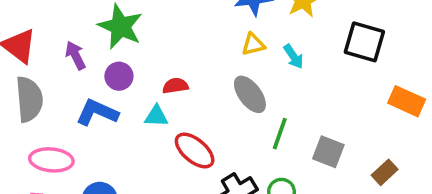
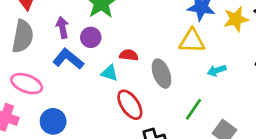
yellow triangle: (253, 44) -> (192, 41), size x1.5
purple arrow: (75, 55) -> (62, 27), moved
cyan arrow: (293, 56) -> (217, 70), moved, turned 90
gray ellipse: (250, 94) -> (162, 74), moved

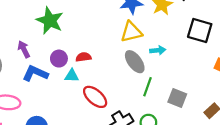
purple circle: (91, 37) -> (59, 59), moved
cyan arrow: (217, 70) -> (158, 50), turned -152
gray ellipse: (162, 74) -> (135, 62), moved

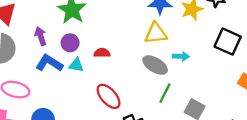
purple circle: (59, 59) -> (70, 43), moved
gray ellipse: (135, 62) -> (155, 65), turned -30
cyan triangle: (72, 76) -> (76, 65), moved

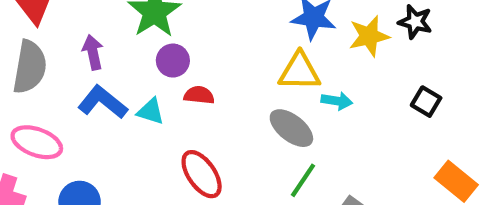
black square: (228, 42) -> (426, 102), size x0.6
purple circle: (70, 43) -> (173, 61), moved
cyan arrow: (181, 56) -> (337, 101), moved

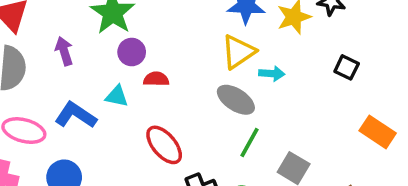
yellow triangle: (299, 71) -> (238, 52), turned -30
blue L-shape: (103, 102) -> (76, 115), moved

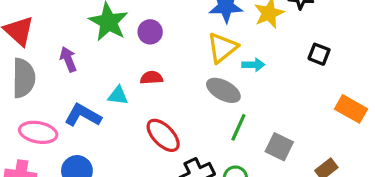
purple circle: (132, 52) -> (150, 32), moved

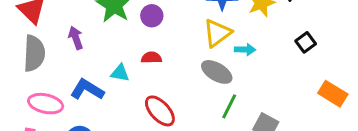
black square: (319, 54) -> (306, 42), turned 30

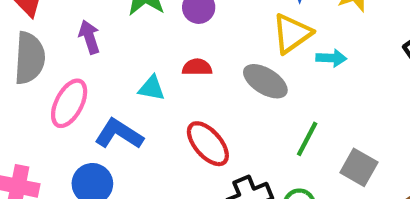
gray ellipse: (217, 72) -> (265, 81), moved
blue L-shape: (87, 90) -> (119, 134), moved
pink ellipse: (46, 104) -> (69, 103), moved, turned -76

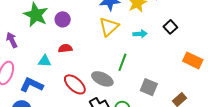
cyan arrow: (331, 58) -> (140, 34), moved
gray ellipse: (265, 81) -> (102, 79), moved
green line: (307, 139) -> (122, 62), moved

